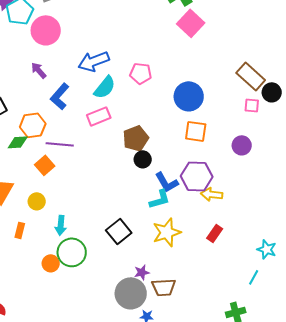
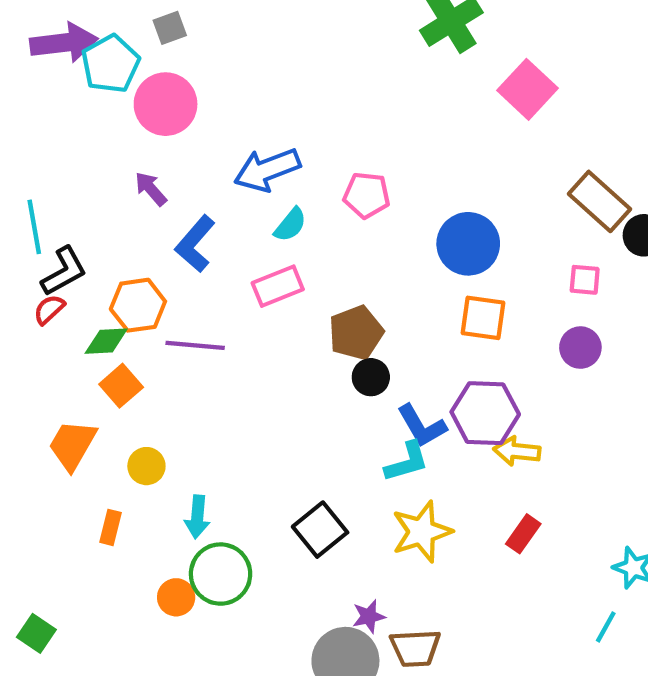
pink square: (191, 23) -> (527, 89), moved
cyan semicircle: (105, 87) -> (290, 225), size x0.7
pink square: (252, 105) -> (585, 280), moved
orange square: (45, 165) -> (121, 386), moved

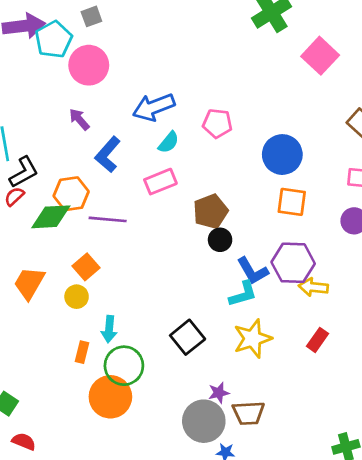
green diamond: (106, 341) -> (51, 217), size x1.4
orange square: (121, 386) -> (86, 267), moved
orange rectangle: (110, 527) -> (82, 352), moved
orange circle: (176, 597) -> (110, 397), moved, size x1.8

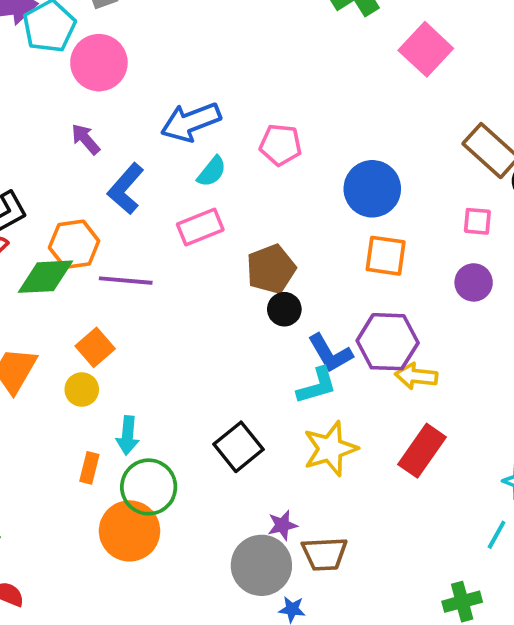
red rectangle: (317, 340) -> (422, 451), size x1.5

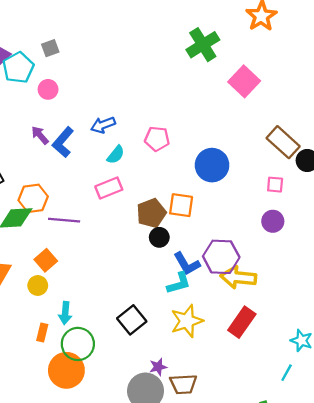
pink circle: (99, 63) -> (48, 89), size x0.6
blue arrow: (191, 122) -> (103, 125), size x0.7
blue L-shape: (126, 189) -> (63, 142), moved
orange square: (386, 256) -> (181, 205), moved
yellow arrow: (416, 376) -> (238, 277), size x1.4

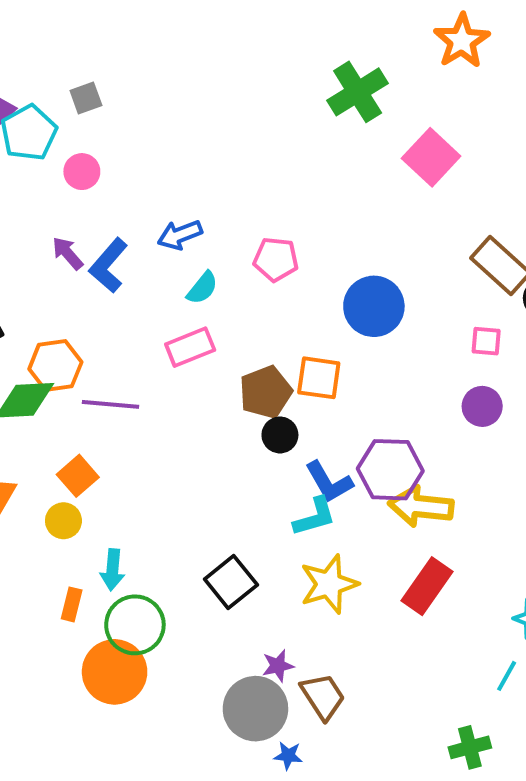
brown trapezoid: (183, 384) -> (323, 696), turned -120

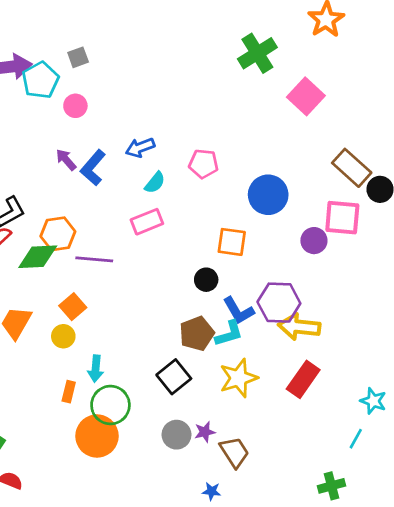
pink square: (486, 341) -> (342, 218), size x1.8
brown pentagon: (266, 392) -> (197, 334), moved
purple circle: (482, 406) -> (314, 241), moved
gray circle: (255, 709) -> (176, 435), moved, size x0.7

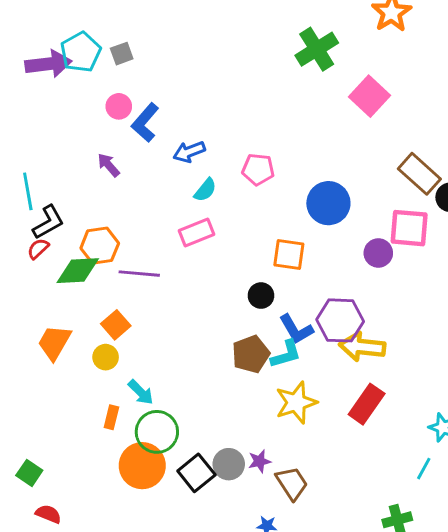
cyan pentagon: (40, 80) -> (81, 52), moved
blue L-shape: (93, 168) -> (145, 122), moved
cyan arrow: (96, 369) -> (141, 392), turned -50
black square: (174, 377) -> (196, 473), moved

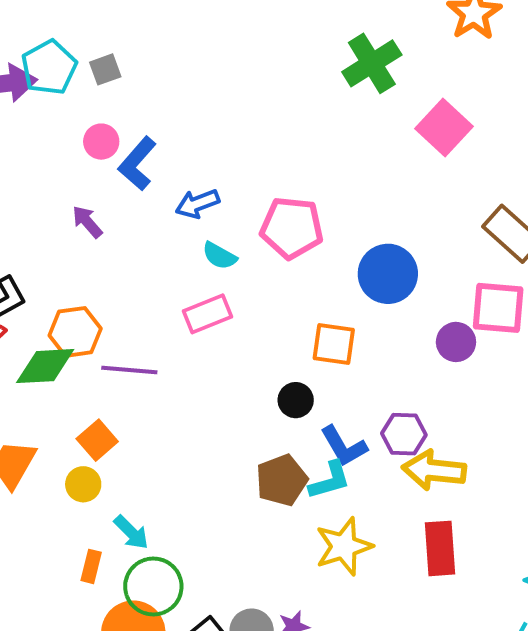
pink pentagon: (258, 169) -> (292, 228), size x1.4
cyan semicircle: (205, 190) -> (219, 256), turned 80
purple hexagon: (340, 320) -> (404, 434), size x0.7
red rectangle: (367, 404) -> (440, 548), turned -39

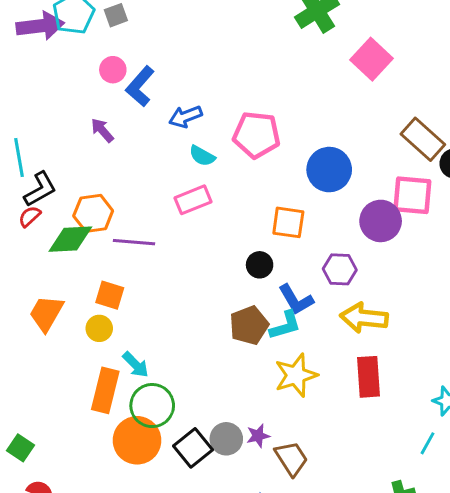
purple circle: (456, 342) -> (381, 221), size x1.4
purple hexagon: (404, 434) -> (340, 269), moved
orange square: (97, 440) -> (110, 295), turned -32
orange rectangle: (91, 566) -> (105, 390), size x1.8

